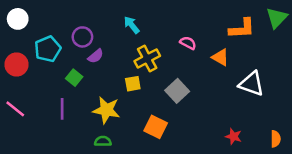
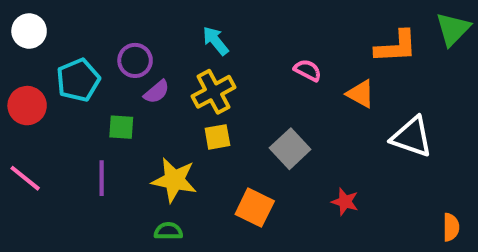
yellow cross: (147, 59) -> (213, 92), moved
green square: (74, 78) -> (121, 127), turned -35
red star: (234, 136) -> (345, 202), moved

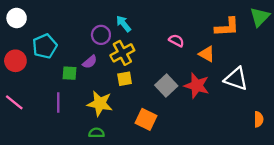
purple circle: (135, 60) -> (101, 35), moved
purple semicircle: (157, 92) -> (90, 62), moved
red star: (345, 202) -> (197, 86), moved, size x1.6
orange semicircle: (451, 227) -> (259, 119), moved

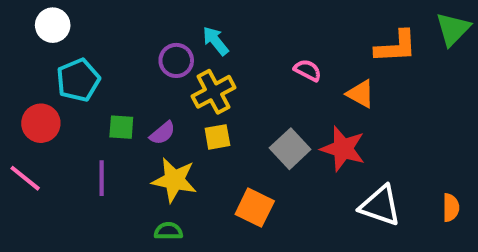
white circle: (17, 18) -> (53, 25), moved
red circle: (15, 61) -> (41, 123), moved
purple semicircle: (90, 62) -> (162, 133), moved
white triangle: (236, 79) -> (380, 206), moved

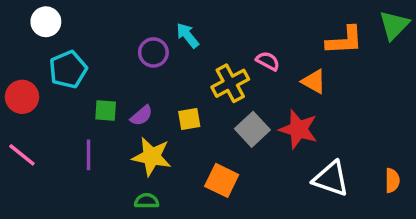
yellow cross: (213, 92) -> (230, 83), moved
red circle: (41, 123) -> (22, 97), moved

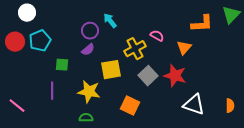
orange triangle: (314, 81) -> (184, 48), turned 42
red circle: (22, 97) -> (15, 42), moved
purple semicircle: (141, 116) -> (88, 50), moved
yellow square: (189, 119) -> (111, 70), size x1.5
pink line: (22, 155) -> (17, 106), moved

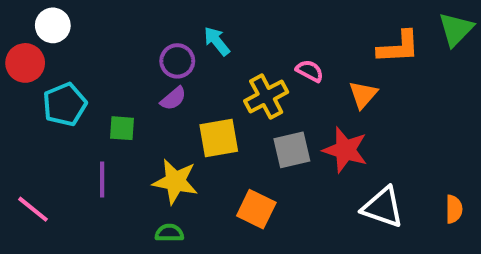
cyan pentagon: (40, 41) -> (65, 104), moved
red circle: (15, 42) -> (25, 63), moved
gray square: (148, 76) -> (292, 150), turned 30

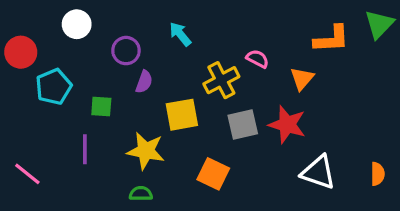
white circle: (53, 25) -> (77, 24), moved
purple circle: (177, 61) -> (126, 51), moved
purple semicircle: (173, 99) -> (144, 82), turned -30

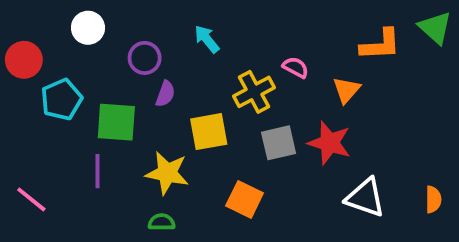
green triangle: (379, 24) -> (435, 28), turned -32
green square: (101, 106) -> (116, 122), size x1.6

